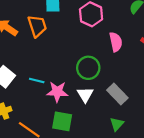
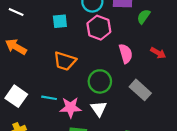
orange trapezoid: (37, 26) -> (65, 61), moved, turned 130
gray rectangle: (117, 94) -> (140, 90), moved

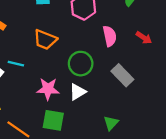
cyan line: (49, 98) -> (16, 64), moved
white triangle: (99, 109) -> (77, 92), turned 30

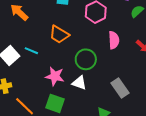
gray rectangle: (122, 75) -> (120, 88), moved
white triangle: (77, 92) -> (79, 83), turned 42

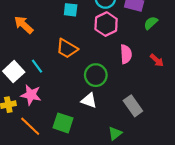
cyan line: (31, 51) -> (37, 66), turned 32
pink star: (55, 76) -> (31, 95), moved

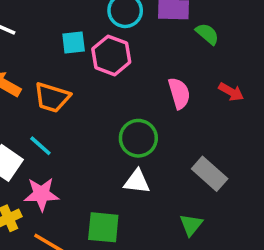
green semicircle: (151, 23) -> (207, 34), turned 96
pink hexagon: (106, 24) -> (111, 55), moved
orange trapezoid: (67, 48) -> (52, 97), moved

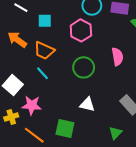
cyan square: (74, 42) -> (45, 21), moved
green circle: (138, 138) -> (84, 67), moved
cyan line: (40, 146) -> (42, 73), moved

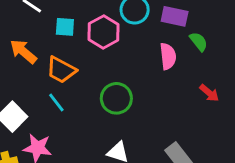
pink hexagon: (81, 30) -> (104, 32), moved
pink semicircle: (117, 57) -> (168, 56), moved

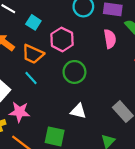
cyan square: (65, 27) -> (33, 22), turned 32
pink hexagon: (104, 32) -> (62, 39), moved

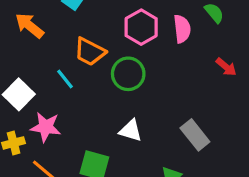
pink hexagon: (62, 39) -> (141, 27), moved
orange trapezoid: (33, 54) -> (90, 52), moved

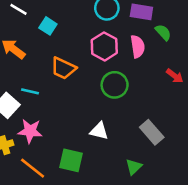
green circle: (128, 74) -> (115, 85), moved
cyan line: (65, 79) -> (30, 91), moved, turned -36

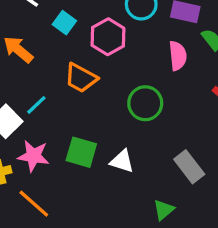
pink hexagon: (104, 46) -> (108, 37), moved
cyan line: (30, 91) -> (36, 105), turned -60
green square: (71, 160) -> (81, 152), moved

